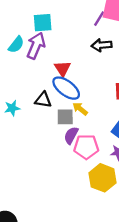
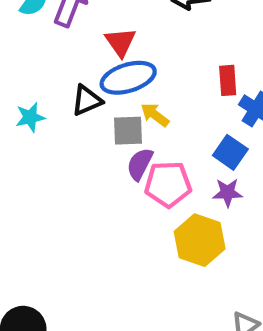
blue ellipse: (66, 88) -> (128, 78), turned -52
black triangle: (43, 100) -> (87, 100), turned -30

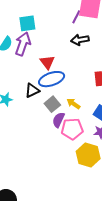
yellow arrow: (155, 115) -> (73, 104), moved
gray square: (128, 131) -> (52, 104), turned -35

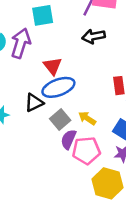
cyan square: (27, 23) -> (43, 15), moved

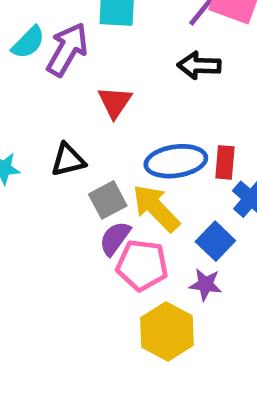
blue ellipse: (58, 87) -> (176, 161), moved
yellow arrow: (87, 118) -> (156, 208), size x1.6

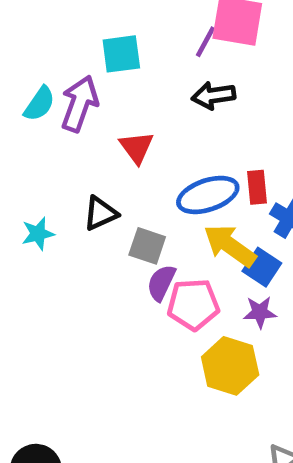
gray square: (108, 200) -> (147, 246), turned -33
yellow arrow: (156, 208) -> (230, 246), moved

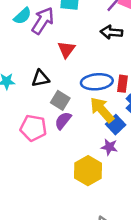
pink pentagon: (193, 304) -> (33, 128), moved

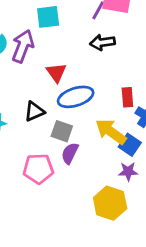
blue ellipse: (97, 82) -> (76, 97), moved

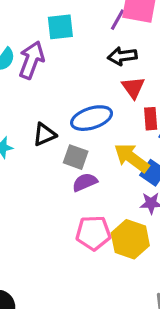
red triangle: (56, 73) -> (133, 88), moved
purple semicircle: (70, 153) -> (85, 182), turned 40
pink pentagon: (38, 169) -> (93, 233), moved

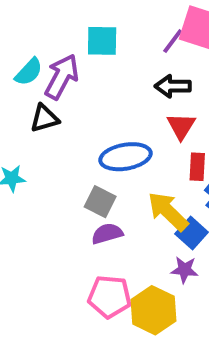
black triangle: (44, 134) -> (44, 118), moved

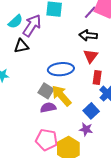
yellow arrow: (168, 211) -> (61, 96), moved

